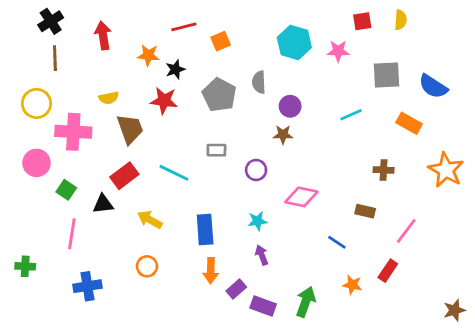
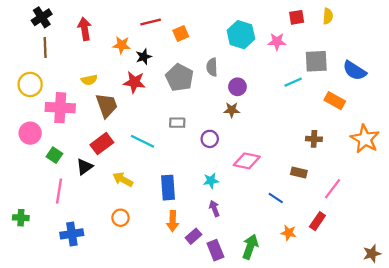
cyan line: (351, 115) -> (293, 82), moved
black triangle: (103, 204) -> (85, 167), turned -30
purple rectangle: (263, 306) -> (215, 250), turned 48

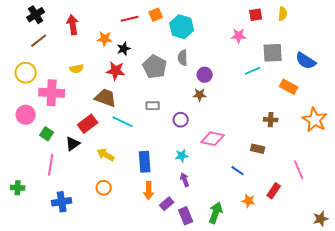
orange square: (181, 33) -> (156, 15), moved
cyan hexagon: (241, 35) -> (182, 27), moved
brown line: (45, 47) -> (39, 41), turned 54
brown trapezoid: (107, 105) -> (106, 98), moved, turned -50
pink line: (332, 189) -> (299, 170), moved, turned -60

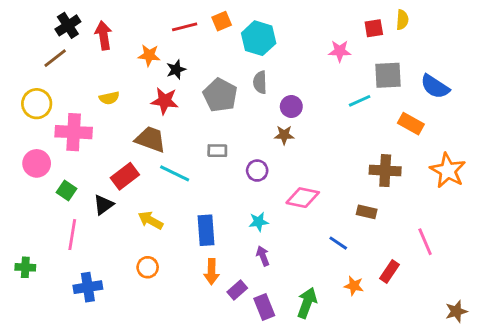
black cross: (36, 15) -> (68, 25), moved
red square: (256, 15) -> (374, 28), moved
brown cross: (271, 120) -> (385, 171), size x1.5

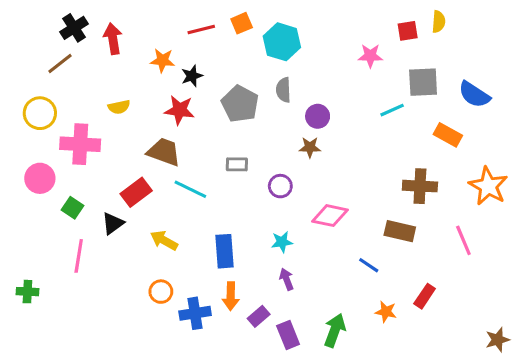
brown rectangle: (367, 212) -> (400, 231), size x1.4
pink line: (425, 242) -> (463, 240), moved
blue cross: (88, 287) -> (195, 313), moved

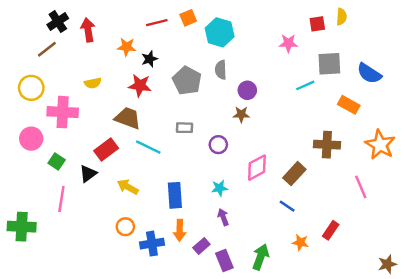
pink diamond: (330, 216) -> (257, 168), turned -40
brown rectangle: (400, 231) -> (294, 174), moved, turned -60
green cross: (27, 292) -> (22, 227), size x1.6

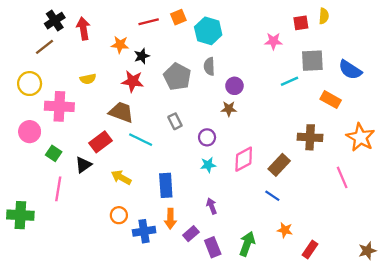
gray rectangle: (185, 128) -> (175, 121), turned 63
cyan star: (220, 188) -> (208, 165), moved
red rectangle: (331, 230) -> (310, 250), moved

